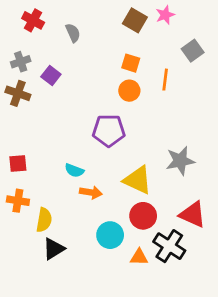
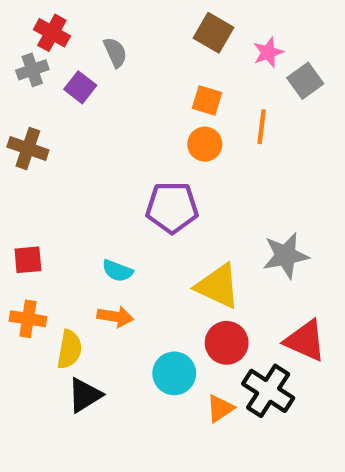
pink star: (165, 15) -> (268, 52), moved
gray cross: (21, 62) -> (32, 70), moved
purple square: (51, 75) -> (80, 87), moved
orange arrow: (91, 192) -> (115, 317), moved
orange triangle: (139, 257) -> (220, 408), turned -36

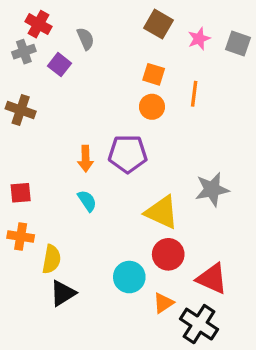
gray square: (305, 81) -> (238, 44), moved, turned -35
cyan semicircle: (117, 271) -> (87, 201), turned -145
orange arrow: (115, 317) -> (86, 159), moved, turned 80
red triangle: (305, 341) -> (212, 279), moved
black cross: (268, 391) -> (199, 324), moved

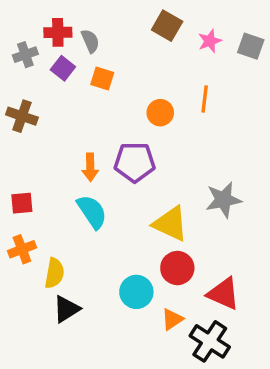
red cross: (38, 24) -> (58, 32), moved, turned -30
orange square: (154, 74) -> (102, 79), moved
cyan semicircle: (87, 201) -> (92, 212), size x1.5
orange cross: (21, 236) -> (22, 249), turned -30

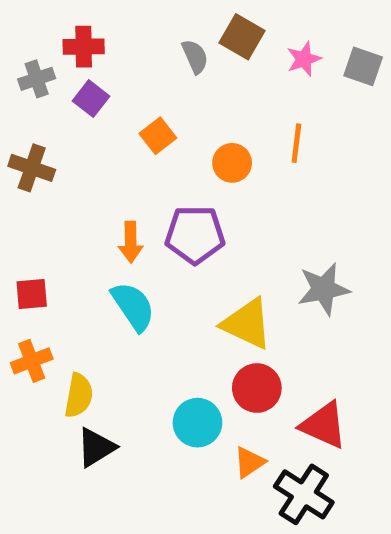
gray semicircle: (90, 41) -> (195, 57), moved
orange square: (102, 79) -> (158, 136), moved, turned 35

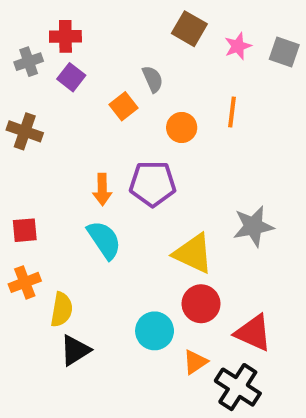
gray semicircle: (195, 57) -> (153, 79), moved

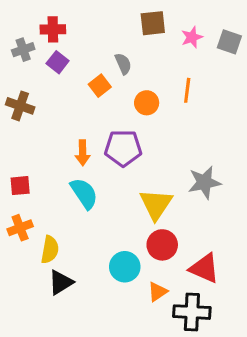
brown square: (189, 29) -> (153, 23), turned -36
yellow triangle: (193, 253) -> (156, 204), turned 39
black cross: (238, 387) -> (192, 312), turned -30

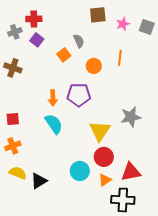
yellow semicircle: (50, 250) -> (18, 173), moved, turned -78
red triangle: (204, 268) -> (131, 172), turned -35
orange triangle: (158, 292) -> (105, 180), moved

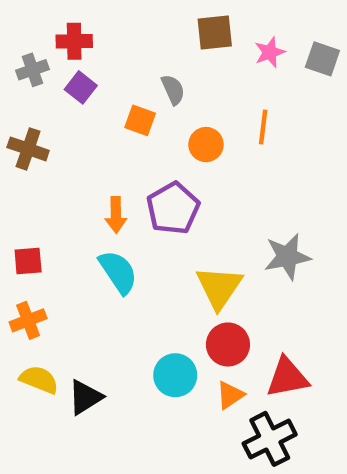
orange square: (64, 55) -> (140, 120), turned -32
purple pentagon: (79, 95) -> (173, 208), turned -30
black cross: (123, 200) -> (270, 439), turned -30

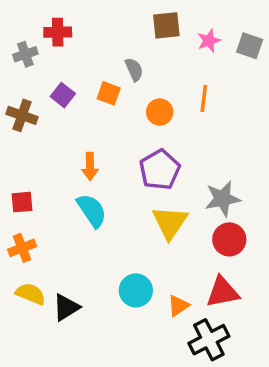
purple square: (81, 87) -> (63, 95), moved
purple pentagon: (173, 208) -> (160, 170), moved
red circle: (228, 344) -> (229, 239), moved

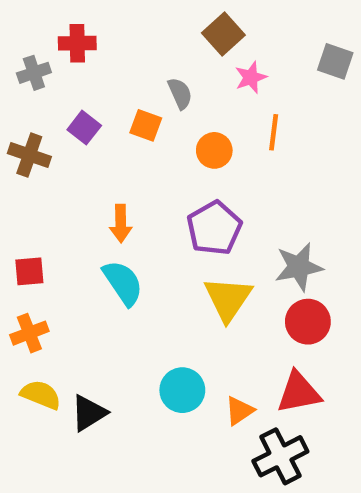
brown square: (166, 25) -> (223, 34), turned -36
pink star: (209, 41) -> (251, 77), moved

